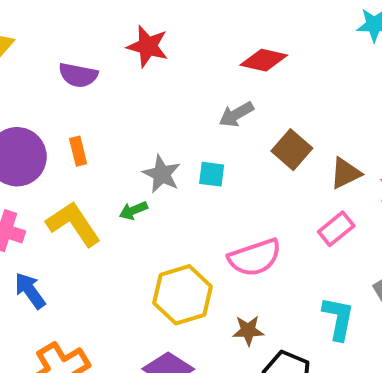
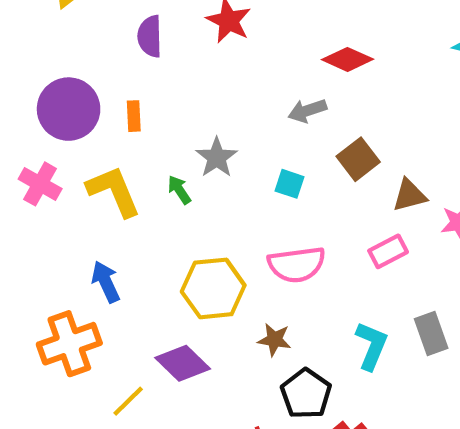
purple semicircle: (78, 75) -> (150, 36), turned 66
cyan square: (212, 174) -> (289, 184), moved
green arrow: (133, 210) -> (179, 190), turned 68
blue arrow: (30, 291) -> (106, 282), moved

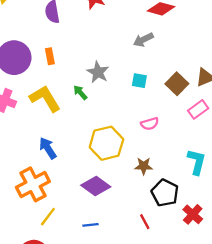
brown square: (358, 159) -> (177, 84), moved
pink semicircle: (297, 264) -> (150, 124), size x0.6
yellow line: (128, 401) -> (48, 217), moved

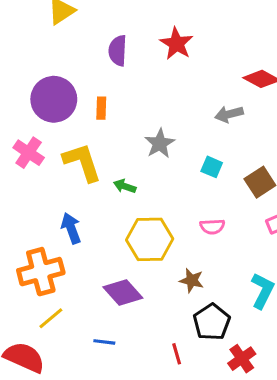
green arrow: (80, 93) -> (125, 186), moved, turned -42

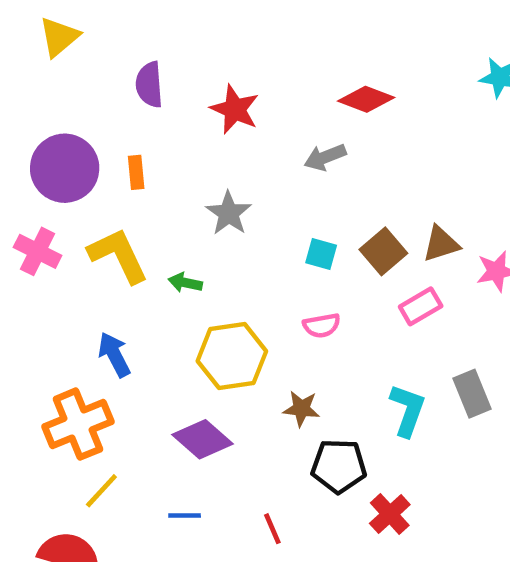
red star: (176, 44) -> (235, 109), moved
cyan square: (212, 167) -> (321, 254), moved
black pentagon: (212, 322) -> (339, 466), turned -30
red line: (177, 354) -> (272, 529), moved

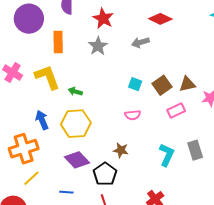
purple circle: (65, 168) -> (29, 19), moved
orange rectangle: (136, 172) -> (58, 42), size x1.5
gray star: (229, 213) -> (98, 46), moved
yellow hexagon: (232, 356) -> (76, 124), moved
black pentagon: (339, 466) -> (105, 174), moved, turned 30

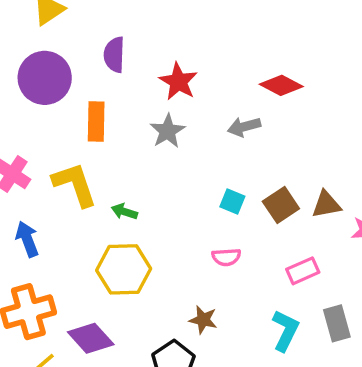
pink rectangle: (176, 110) -> (303, 271), moved
blue arrow: (42, 120) -> (27, 239), moved
purple diamond: (77, 160) -> (91, 338), moved

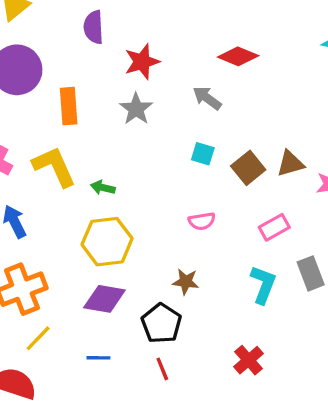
purple semicircle: (114, 55) -> (94, 27), moved
red star: (178, 82) -> (142, 62), turned 30
gray arrow: (244, 127) -> (207, 98), turned 56
cyan square: (232, 202) -> (203, 154), moved
purple diamond: (91, 338) -> (104, 299), moved, turned -33

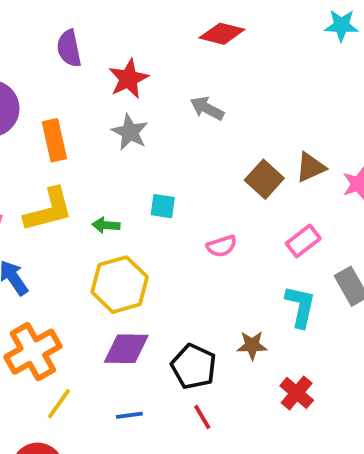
red diamond: (238, 56) -> (222, 34), moved
cyan square: (203, 154) -> (163, 206), moved
yellow L-shape: (54, 167) -> (48, 210), turned 108
brown star: (186, 282) -> (252, 345), moved

